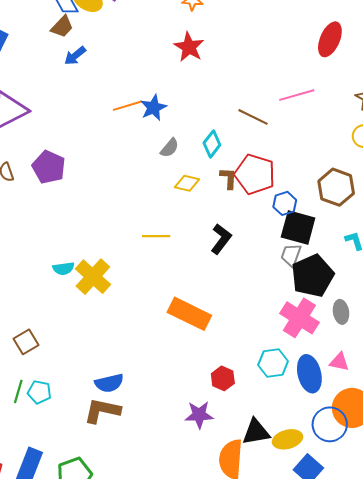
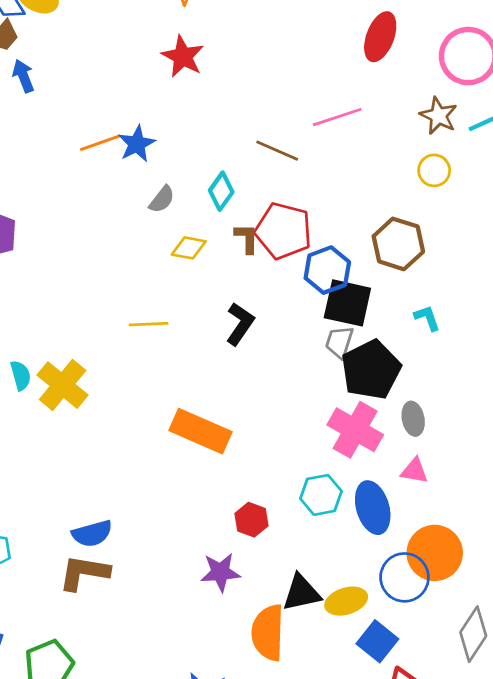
blue arrow: (75, 56) -> (23, 76), turned 110
blue hexagon: (285, 203) -> (327, 270), size x1.4
cyan semicircle: (63, 268) -> (21, 375), turned -95
pink triangle: (339, 362) -> (414, 471), moved

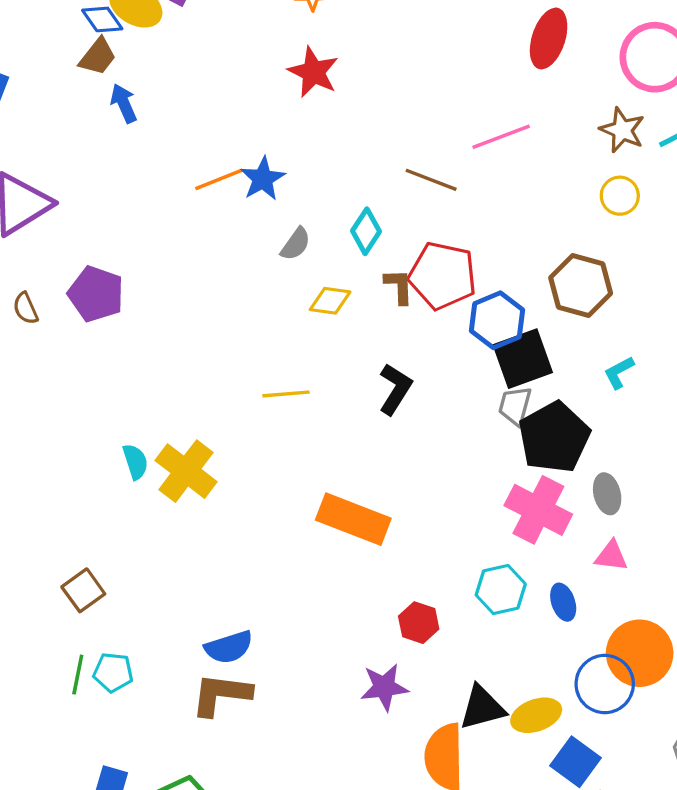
black square: (347, 303) -> (523, 359), turned -30
cyan L-shape: (427, 318) -> (619, 372), turned -96
blue ellipse: (373, 508) -> (563, 602), size x0.6

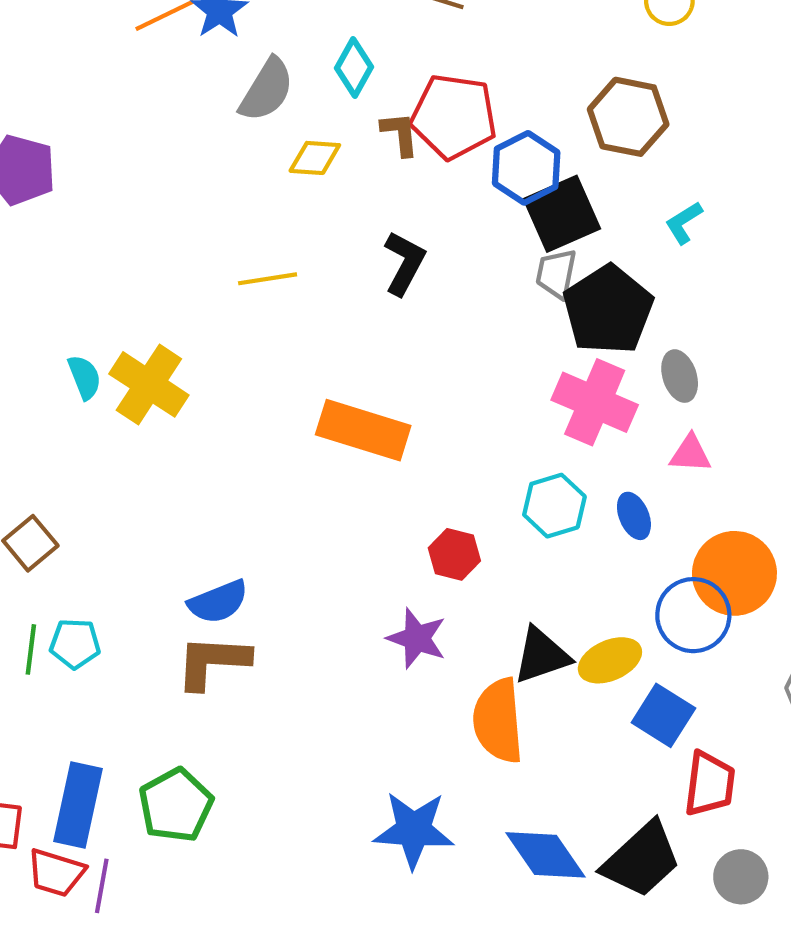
gray semicircle: (296, 244) -> (267, 90), size x1.5
purple star: (384, 687) -> (417, 638), turned 30

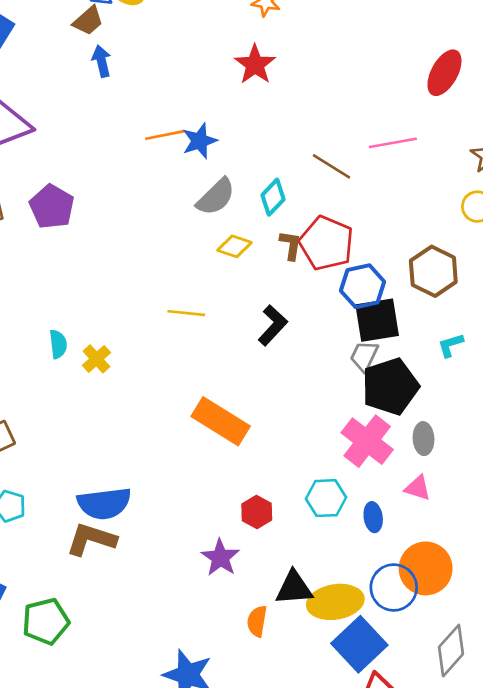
yellow cross: (149, 384) -> (96, 359), size x0.6
blue semicircle: (218, 602) -> (104, 503), size x1.4
yellow ellipse: (610, 660) -> (335, 602), size x1.4
blue square: (663, 715) -> (359, 644), size x1.4
orange semicircle: (498, 721) -> (257, 621), size x0.6

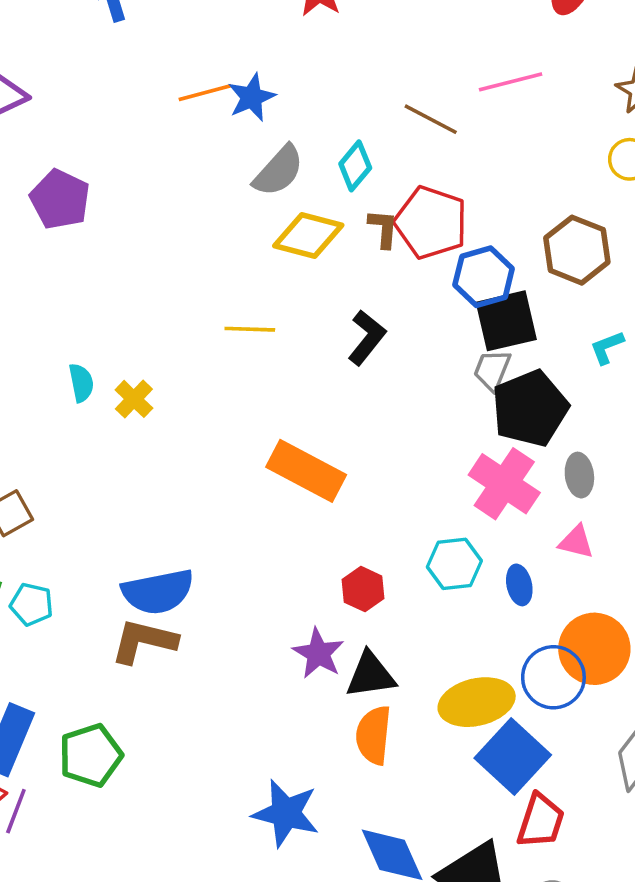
yellow diamond: (234, 246) -> (308, 235), size x1.5
black triangle: (294, 588) -> (371, 675), moved
orange semicircle: (257, 621) -> (374, 735), size x1.4

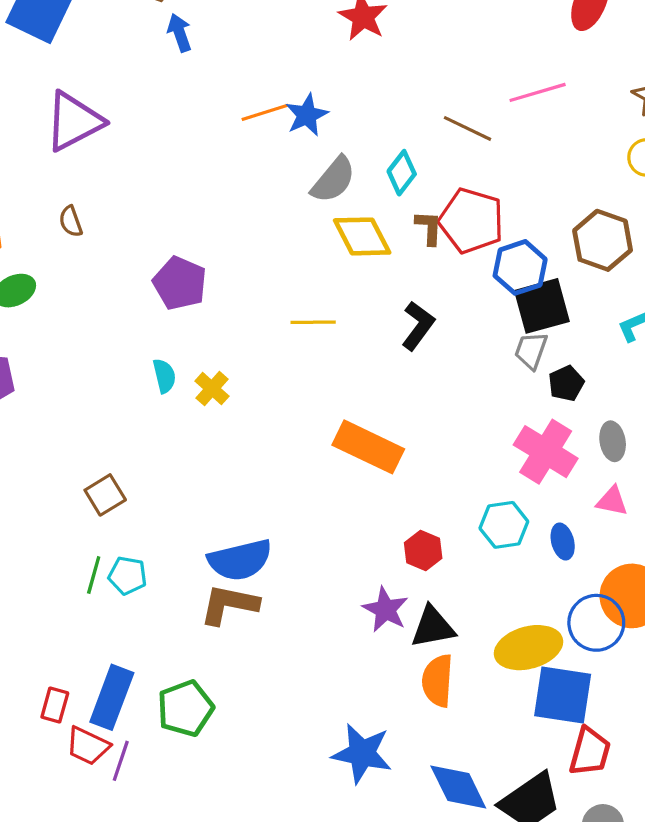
purple pentagon: (60, 199) -> (180, 283), moved
yellow diamond: (308, 235) -> (362, 236), turned 50
black pentagon: (530, 408) -> (566, 383), size x0.5
blue square: (513, 756) -> (563, 695), turned -32

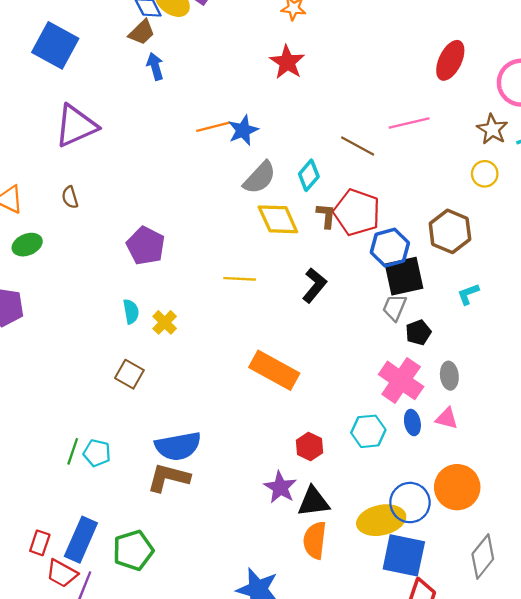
brown square: (105, 495) -> (129, 374), moved, turned -32
blue ellipse: (563, 542) -> (412, 423), moved
blue circle: (596, 623) -> (410, 503), moved

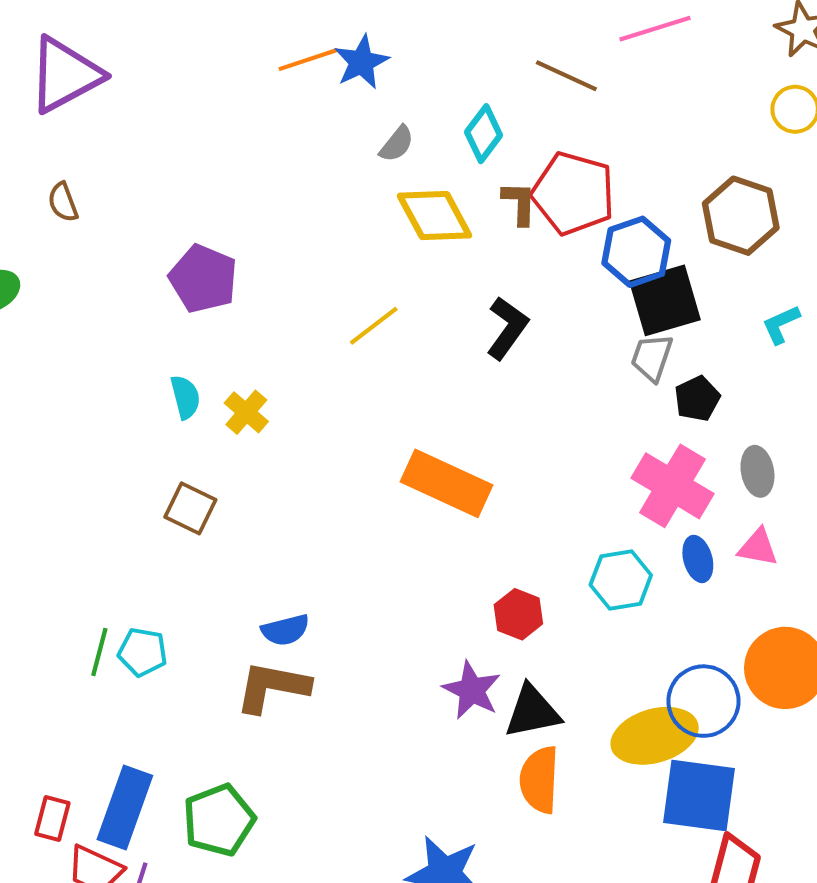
gray semicircle: (260, 178) -> (397, 144), size x0.6
yellow line: (240, 279) -> (374, 326), turned -36
blue semicircle: (178, 446) -> (285, 630), size x0.6

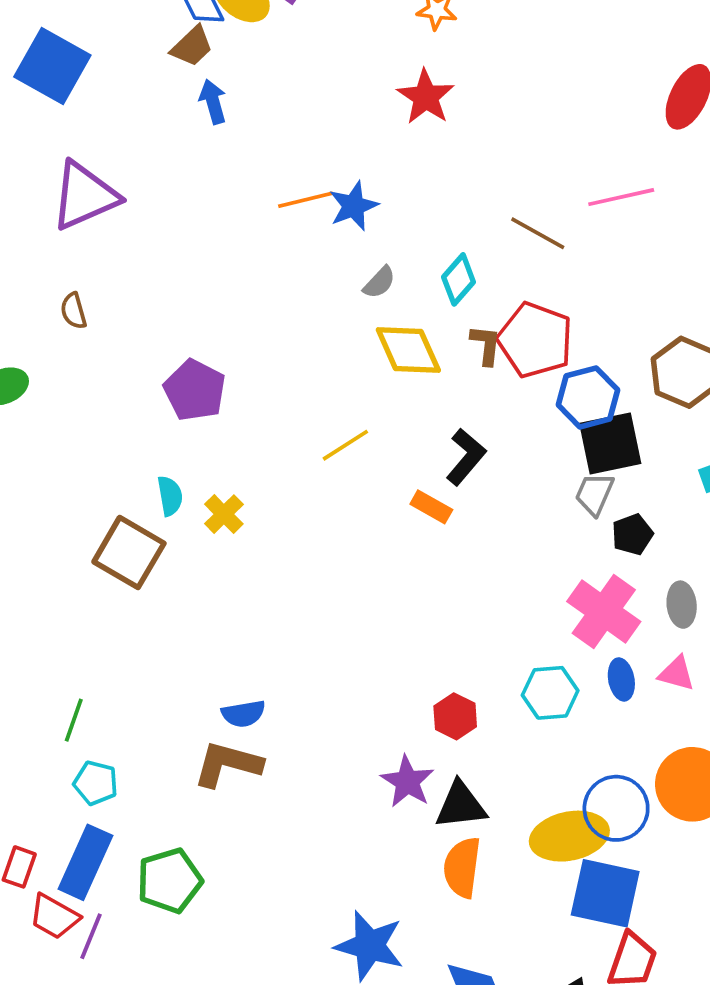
orange rectangle: (446, 483) -> (431, 507), moved, size x0.5
brown square: (190, 508) -> (129, 553), moved, size x1.5
cyan pentagon: (143, 652) -> (96, 783), moved

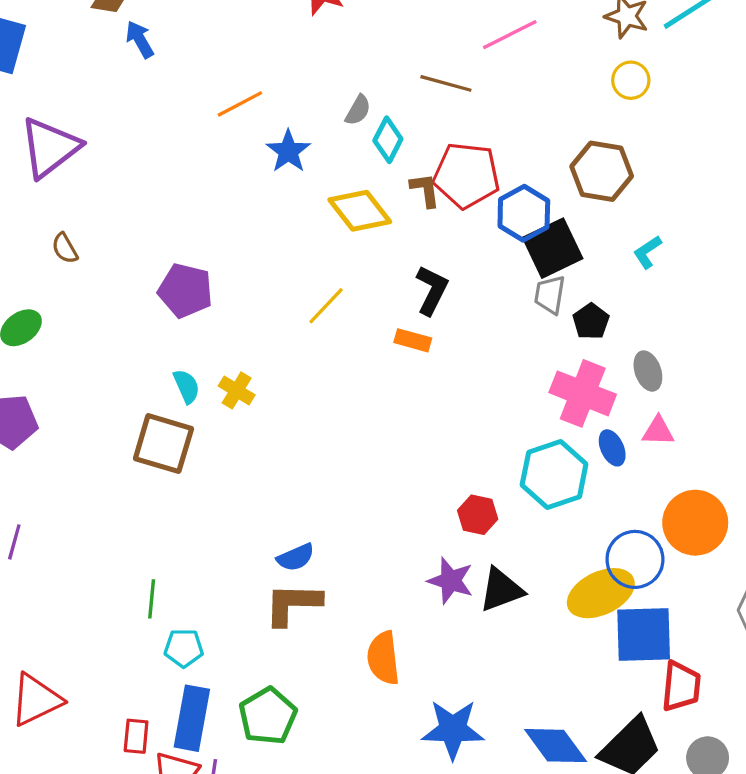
blue star: (354, 206) -> (288, 151), moved
gray semicircle: (379, 282) -> (358, 110), moved
cyan hexagon: (550, 693) -> (554, 474), size x1.4
orange semicircle: (462, 867) -> (383, 658), moved

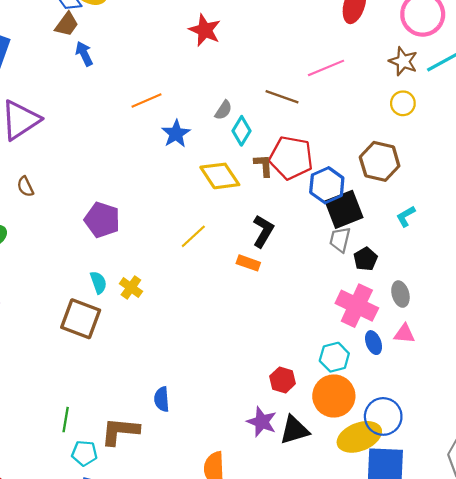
cyan hexagon: (554, 474) -> (334, 357), size x0.7
orange circle: (695, 523) -> (334, 396), moved
blue semicircle: (296, 557) -> (162, 399), turned 105
brown L-shape: (293, 604) -> (120, 431), moved

